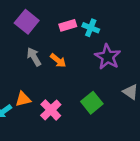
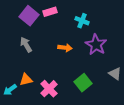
pink rectangle: (68, 25) -> (50, 12), moved
gray arrow: (34, 57) -> (26, 45), moved
orange arrow: (58, 60) -> (65, 48), moved, turned -32

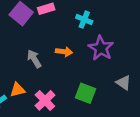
gray arrow: (26, 45) -> (34, 59), moved
green square: (83, 83) -> (85, 93), turned -30

